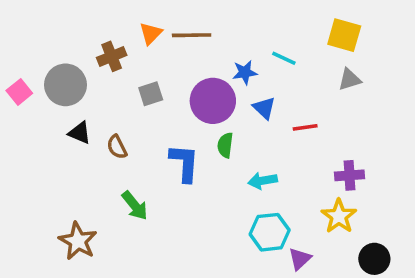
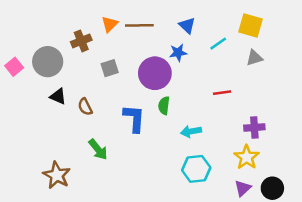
cyan line: (284, 58) -> (218, 44), moved, turned -60
blue triangle: (264, 108) -> (187, 25), moved
purple triangle: (300, 259) -> (243, 188), moved

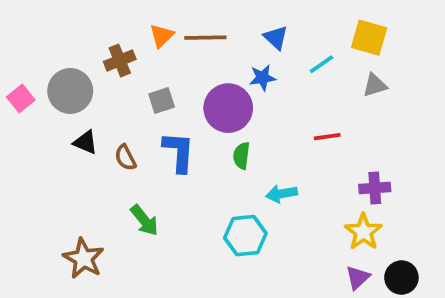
blue L-shape: (134, 118) -> (179, 152), moved
cyan hexagon: (196, 169) -> (245, 236), moved

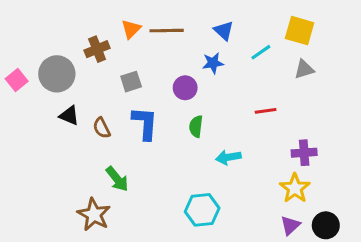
purple circle: (228, 108) -> (185, 88), size x0.6
cyan hexagon: (245, 236) -> (202, 210), moved
brown star: (84, 258) -> (94, 215), moved

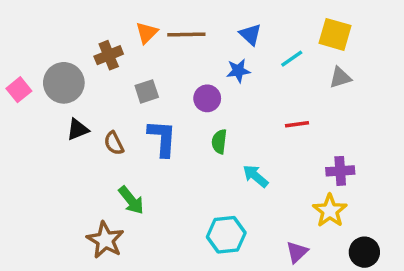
black triangle: (69, 116) -> (78, 129), turned -45
cyan arrow: (228, 157) -> (256, 176), turned 50
purple triangle: (290, 225) -> (297, 252), moved

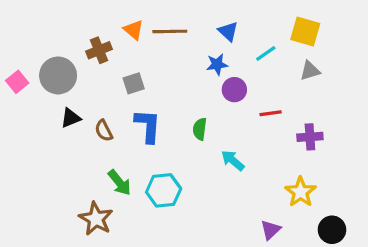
orange triangle: (147, 33) -> (134, 30), turned -35
purple circle: (207, 98) -> (234, 90), moved
purple cross: (340, 171) -> (310, 137), moved
cyan hexagon: (226, 235) -> (164, 190), moved

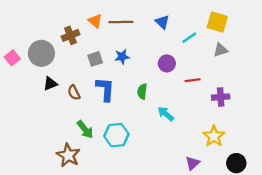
blue star: (217, 64) -> (122, 57), moved

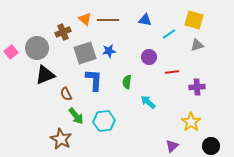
blue triangle: (162, 22) -> (145, 20), turned -32
gray square: (95, 59) -> (85, 53), size x1.6
black triangle: (50, 84) -> (45, 75), size x1.5
brown semicircle: (74, 93) -> (66, 94), moved

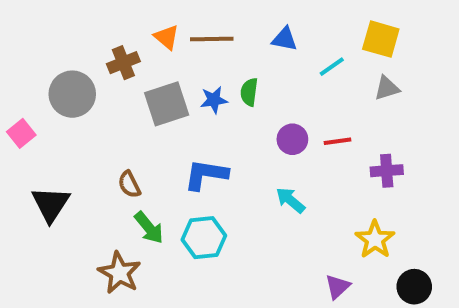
pink square: (11, 52) -> (21, 133), moved
purple circle: (149, 57) -> (292, 139), moved
black triangle: (45, 75) -> (51, 204), moved, turned -35
blue L-shape: (94, 80) -> (206, 175), moved, turned -85
green semicircle: (127, 82) -> (249, 92), moved

